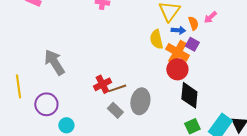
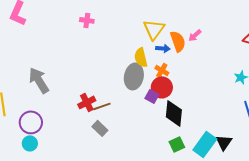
orange semicircle: (193, 23) -> (178, 41), size x1.5
purple square: (192, 44) -> (152, 96), moved
orange cross: (177, 52) -> (162, 70), size x0.6
gray ellipse: (140, 101) -> (134, 76), moved
cyan circle: (66, 125) -> (30, 143), moved

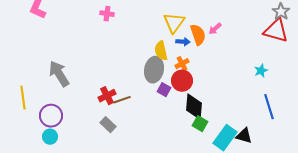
orange cross: (162, 70) -> (182, 64), turned 32
purple square: (152, 96) -> (164, 90), moved
gray rectangle: (100, 128) -> (108, 125), moved
black triangle: (224, 142) -> (244, 136), turned -48
green square: (177, 144) -> (200, 124), moved, turned -35

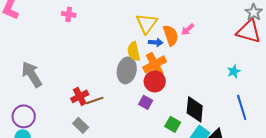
pink cross: (107, 14) -> (69, 14), moved
orange cross: (182, 64) -> (155, 64), size x1.6
purple square: (164, 90) -> (146, 102), moved
black diamond: (194, 107) -> (195, 109), moved

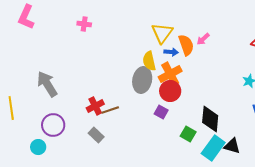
purple circle: (24, 116) -> (53, 125), moved

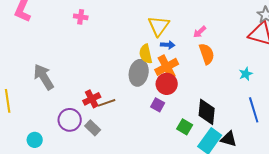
orange semicircle: (186, 45) -> (207, 54), moved
purple circle: (53, 125) -> (70, 120), moved

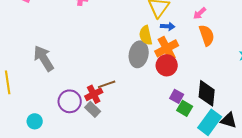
red cross: (92, 99) -> (94, 94), moved
purple square: (158, 105) -> (177, 96), moved

